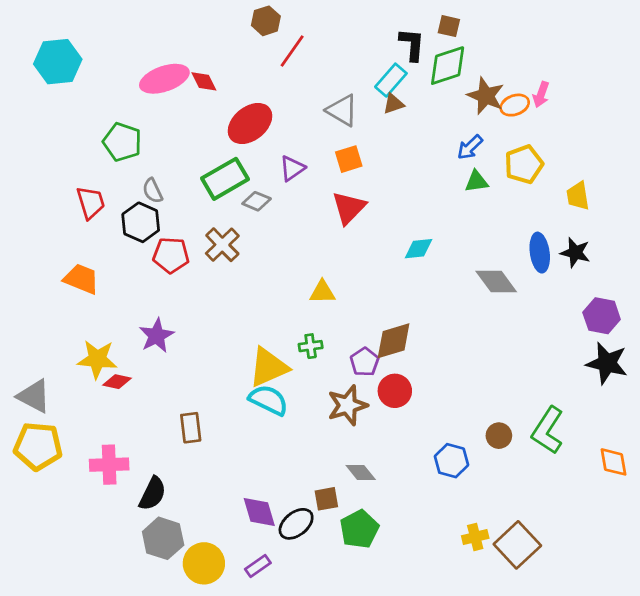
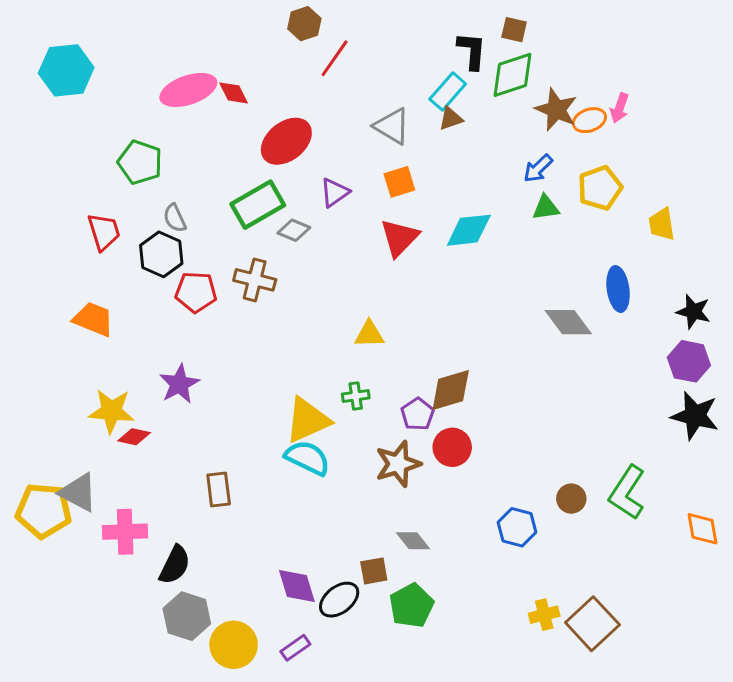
brown cross: (222, 245) -> (255, 280), turned -32
cyan diamond: (419, 249) -> (469, 230), moved, size x1.4
black star: (575, 253) -> (693, 312), moved
gray triangle: (34, 396) -> (78, 493), moved

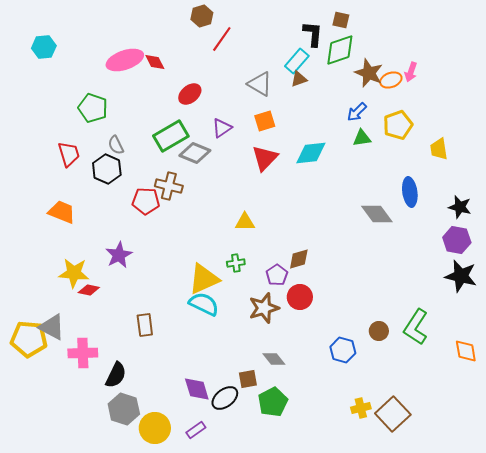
cyan hexagon: (66, 70) -> (44, 47), size x0.7
red ellipse: (286, 141) -> (190, 94), size x0.7
gray diamond: (294, 230) -> (195, 153), size x1.4
red pentagon: (196, 292) -> (146, 201), moved
brown diamond: (451, 390) -> (299, 259), size x0.7

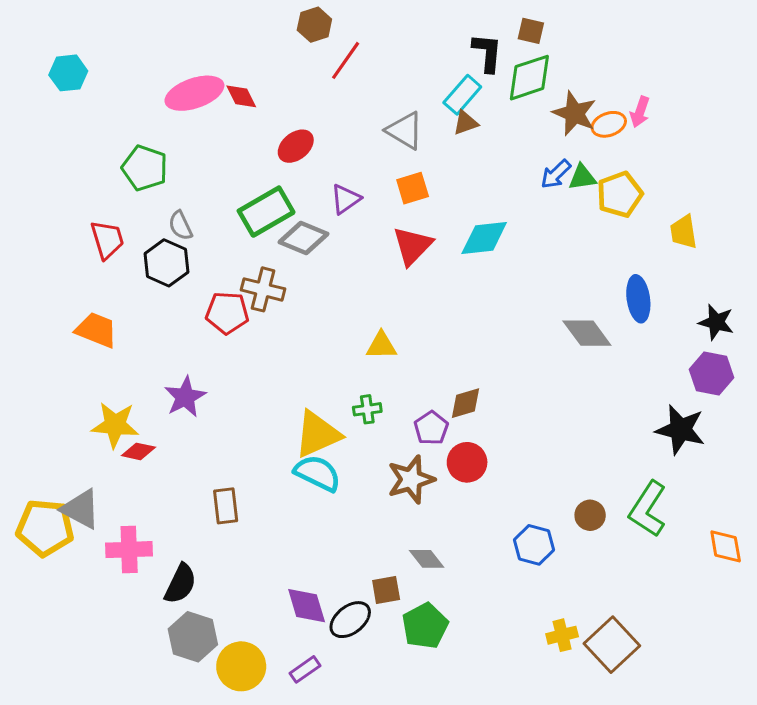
green triangle: (362, 138) -> (582, 177), moved
black star: (461, 276) -> (680, 430), moved

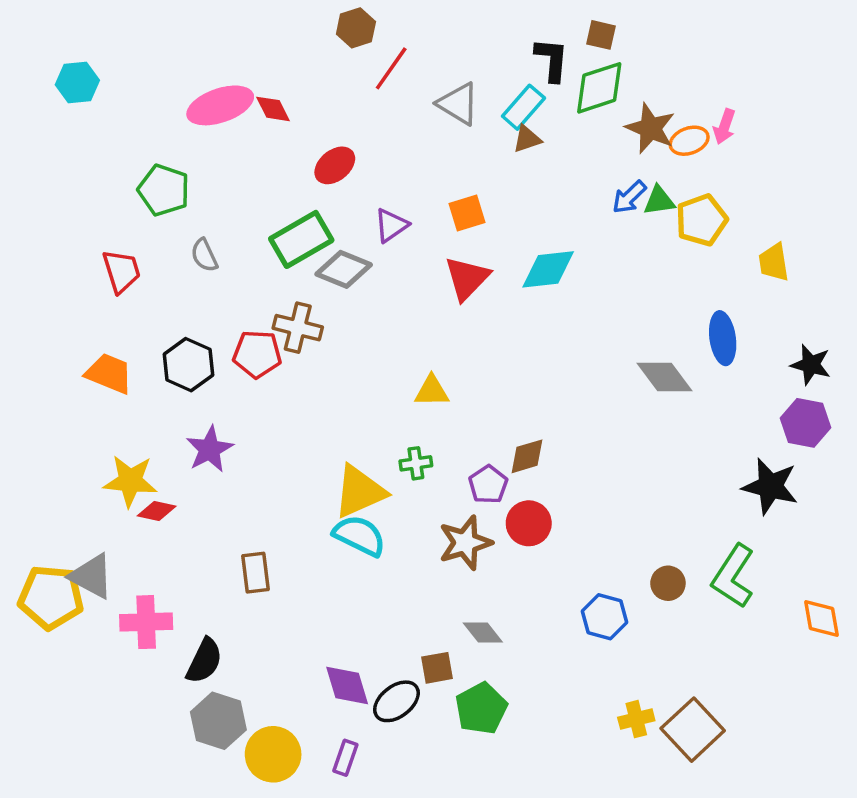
gray triangle: (405, 131) -> (458, 104), moved
black hexagon: (166, 263) -> (188, 365), moved
purple rectangle: (305, 669) -> (345, 758), turned -36

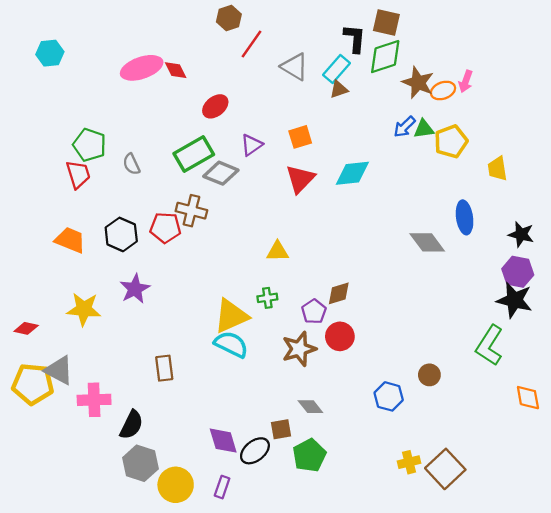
brown square: (601, 35) -> (386, 23), size x1.4
green pentagon: (164, 190) -> (90, 145), moved
black star: (770, 486) -> (514, 300), moved
red diamond: (157, 511) -> (26, 328), moved
green L-shape: (733, 576) -> (489, 345), moved

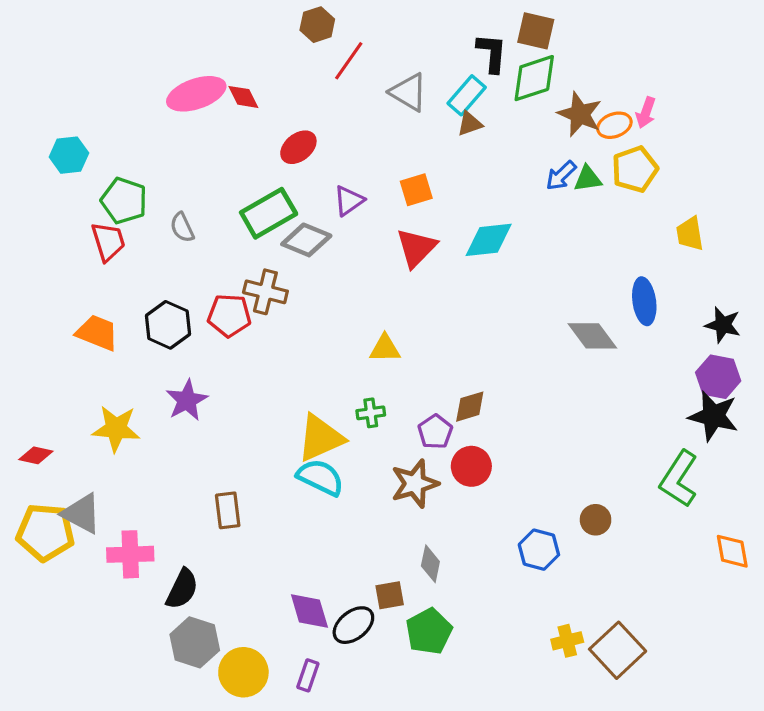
cyan hexagon: (50, 53) -> (69, 155), moved
yellow pentagon: (451, 142) -> (635, 169), moved
gray diamond: (310, 407) -> (430, 564), turned 50

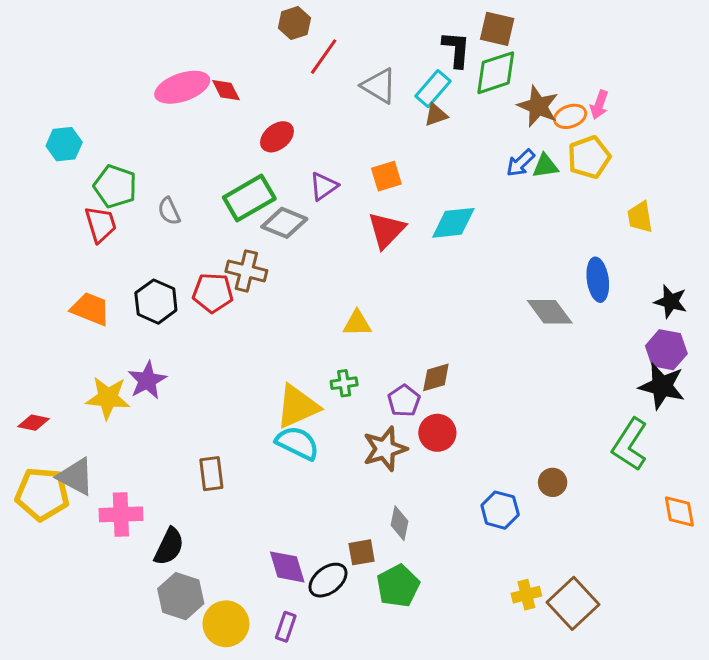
purple star: (187, 400) -> (147, 380), moved

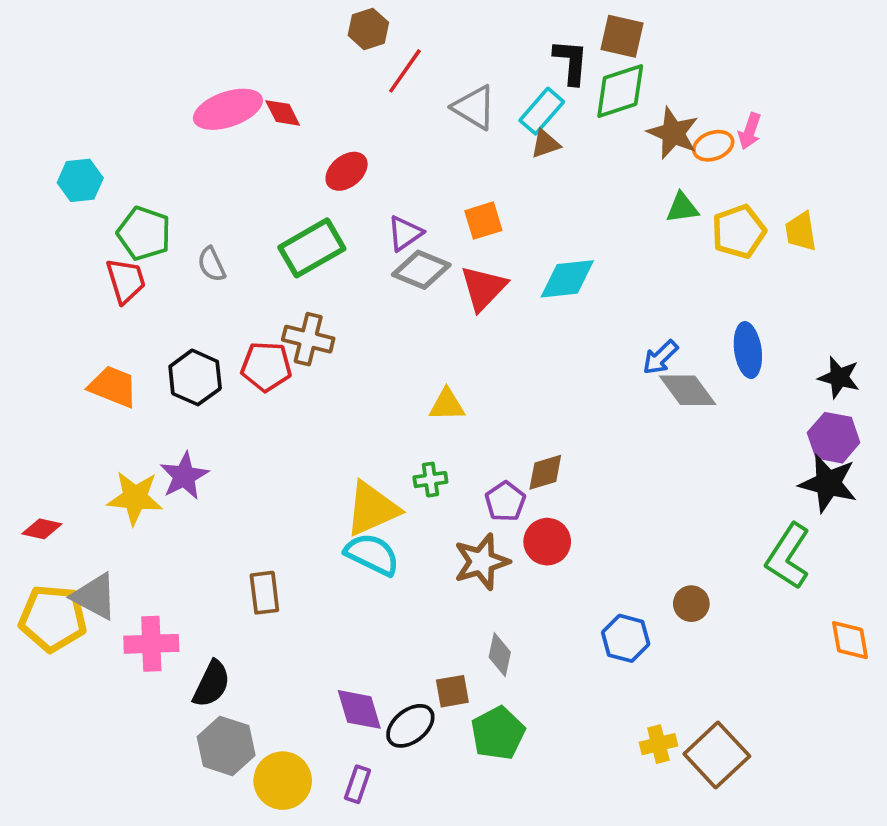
yellow pentagon: (589, 157) -> (739, 231), moved
blue arrow: (520, 163) -> (660, 357), moved
yellow trapezoid: (640, 217) -> (801, 231), moved
gray diamond: (284, 223) -> (421, 270), moved

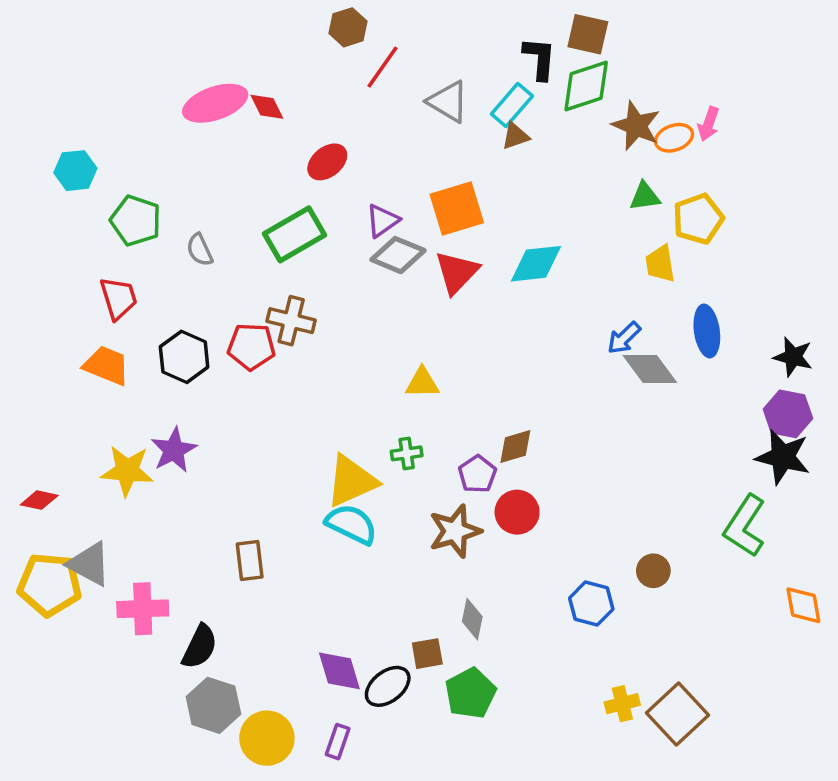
orange square: (483, 221) -> (457, 208), size x1.5
yellow trapezoid: (801, 231) -> (660, 264), moved
red trapezoid: (126, 281) -> (119, 298), moved

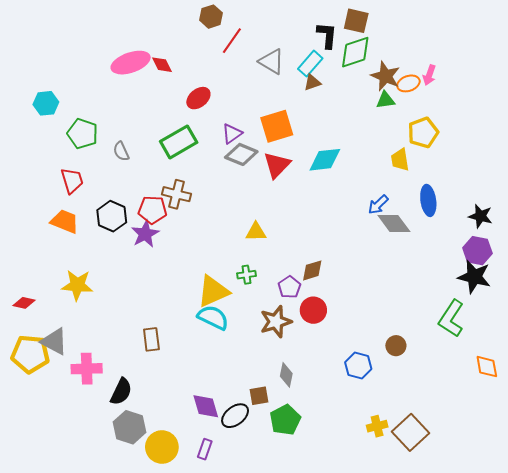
green triangle: (645, 196) -> (385, 100), moved
purple star: (174, 450) -> (145, 234), moved

